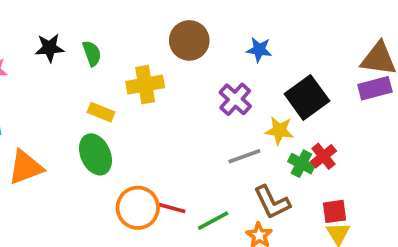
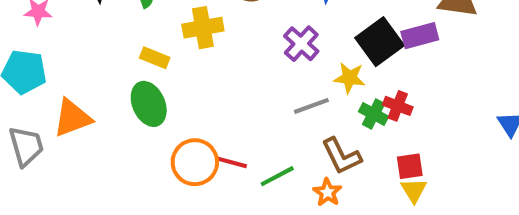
purple rectangle: (375, 88) -> (420, 36), moved
red cross: (323, 156) -> (398, 106), turned -30

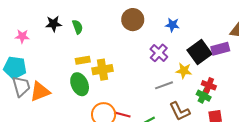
yellow cross: (203, 28) -> (103, 70), moved
yellow rectangle: (155, 58) -> (83, 60), turned -32
green cross: (374, 114) -> (204, 96), moved
gray trapezoid: (26, 146) -> (21, 86), moved

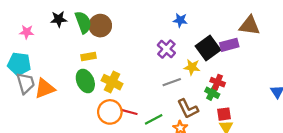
brown circle: (133, 20) -> (100, 26), moved
green semicircle: (77, 27) -> (83, 22), size x1.5
yellow cross: (103, 70) -> (112, 82), moved, turned 36

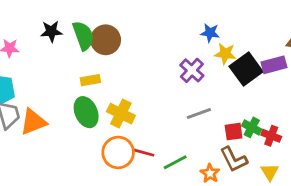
yellow star: (192, 67) -> (225, 54), moved
red cross: (218, 82) -> (271, 136), moved
brown L-shape: (188, 109) -> (234, 159), moved
red square: (224, 114) -> (234, 132), moved

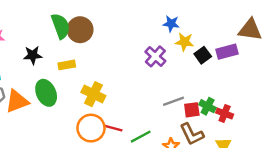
black star: (51, 31) -> (33, 55), moved
black square: (246, 69) -> (203, 55), size x0.6
green ellipse: (86, 112) -> (46, 93), moved
gray line: (199, 114) -> (174, 101), moved

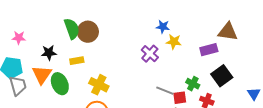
black square: (203, 55) -> (222, 76), moved, size x1.5
orange triangle: (17, 101) -> (42, 75), moved, turned -35
gray line: (174, 101) -> (165, 91), turned 42
green cross: (208, 106) -> (193, 84), moved

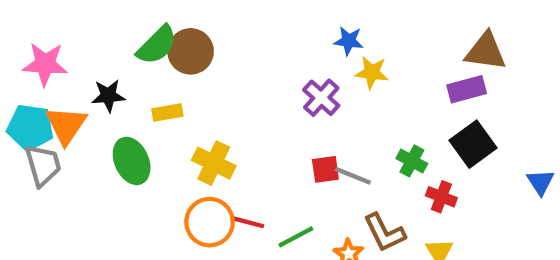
green semicircle: (72, 29) -> (157, 45), turned 65
pink star: (19, 38) -> (45, 64), size x1.5
purple rectangle: (209, 50) -> (467, 89), moved
orange triangle: (42, 75) -> (66, 125), moved
red square: (180, 98) -> (325, 169), moved

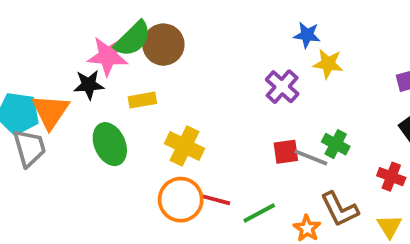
pink star: (45, 64) -> (108, 56), moved
green cross: (412, 161) -> (336, 144), moved

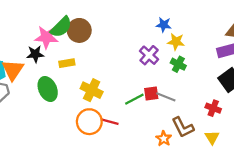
green cross: (336, 144) -> (178, 64), moved
green line: (259, 213) -> (134, 99), moved

